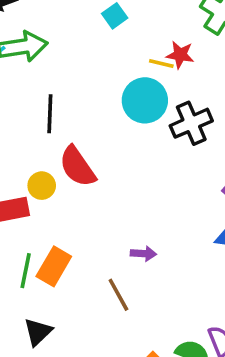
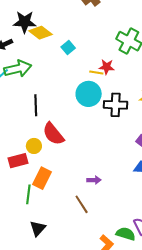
black cross: (191, 123) -> (116, 105), turned 30
orange rectangle: (54, 266) -> (42, 178), moved

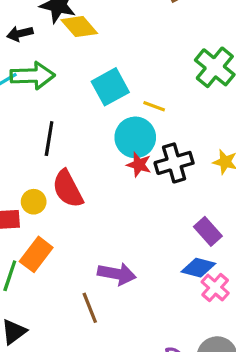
cyan square: (68, 48) -> (110, 87), moved, size x1.6
red star: (107, 67) -> (139, 165), moved
black cross: (116, 105) -> (174, 163), turned -30
purple arrow: (94, 180) -> (117, 274), size x1.6

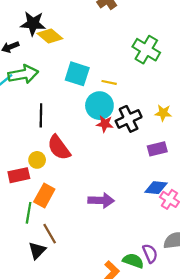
cyan square: (110, 87) -> (77, 74), turned -35
purple rectangle: (208, 231) -> (157, 149), moved, turned -54
brown line: (90, 308) -> (50, 234), moved

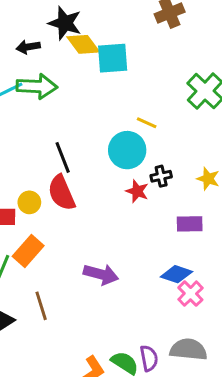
cyan square: (77, 74) -> (113, 58), moved, turned -35
black line: (41, 115) -> (63, 157), moved, turned -35
black cross: (129, 119) -> (161, 176), size x0.6
red star: (105, 124) -> (137, 191), moved
brown line: (50, 234) -> (41, 306), moved

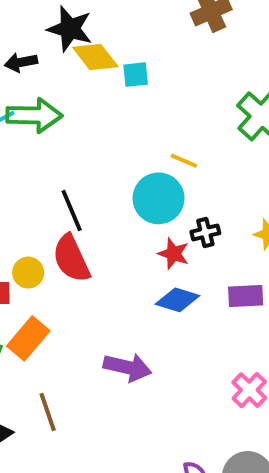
cyan square: (113, 58) -> (136, 75), size x0.6
blue diamond: (176, 274) -> (177, 300), moved

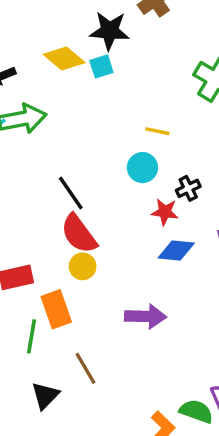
black star: (70, 29) -> (110, 31), moved
cyan circle: (159, 198) -> (142, 168), size x0.7
yellow circle: (28, 273) -> (83, 266), moved
orange rectangle: (28, 338) -> (56, 309), turned -48

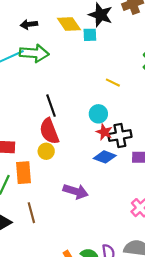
cyan circle: (142, 168) -> (98, 114), moved
black cross: (188, 188) -> (120, 136), moved, size x1.5

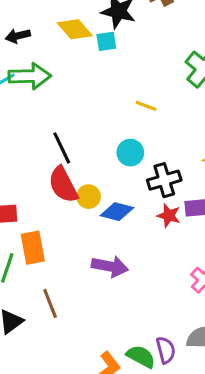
red star: (104, 132) -> (169, 216), moved
yellow circle: (46, 151) -> (89, 197), moved
blue diamond: (105, 157) -> (117, 212), moved

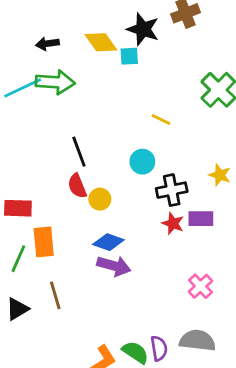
red semicircle: (63, 185) -> (77, 186), size x0.7
blue diamond: (117, 212) -> (108, 242), moved

